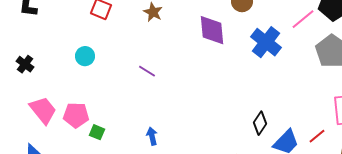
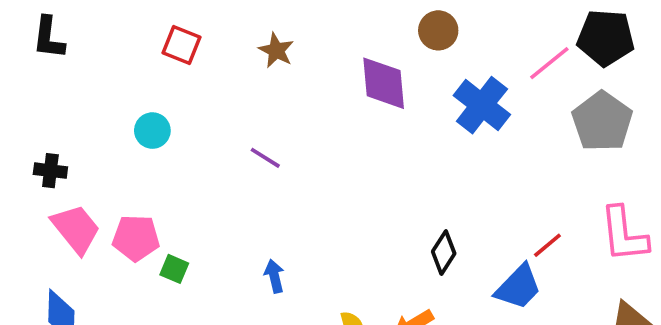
black cross: (25, 64) -> (50, 171), moved, turned -30
black diamond: (260, 123) -> (444, 253), moved
red line: (317, 136) -> (547, 245), moved

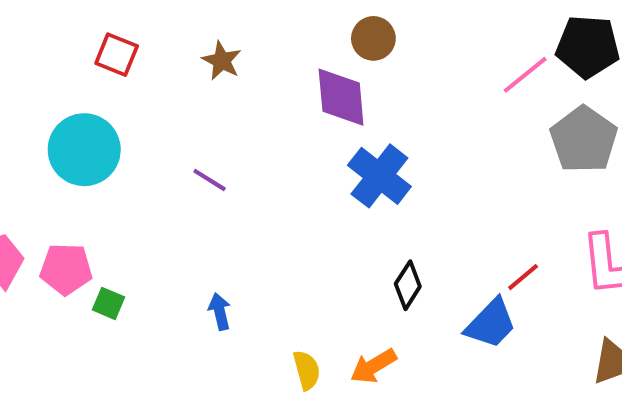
brown circle: (438, 30) -> (373, 38), moved
blue cross: (482, 105) -> (379, 176), moved
cyan circle: (152, 131) -> (84, 150), size x1.8

